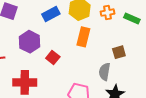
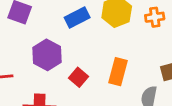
orange rectangle: (83, 37) -> (118, 72), moved

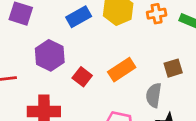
orange rectangle: (118, 72) -> (122, 70), turned 44

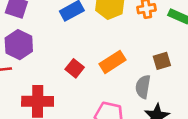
purple hexagon: (50, 55) -> (19, 45), moved

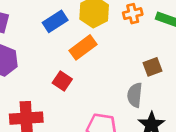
orange rectangle: (113, 62) -> (83, 47), moved

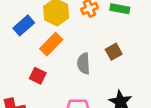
gray semicircle: (135, 95) -> (84, 64), moved

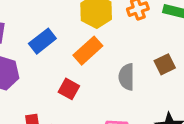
blue rectangle: (24, 25) -> (42, 41), moved

